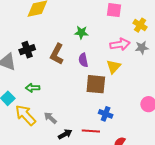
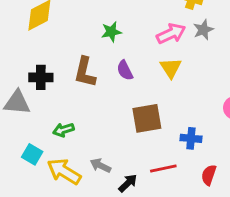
black cross: (27, 50) -> (41, 77), turned 35
brown square: (96, 84) -> (147, 118), moved
blue cross: (106, 114) -> (191, 138), moved

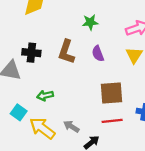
red line: (163, 168) -> (112, 121), moved

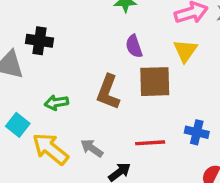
brown L-shape: (66, 52) -> (108, 92), moved
brown square: (112, 93) -> (155, 82), moved

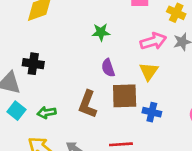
cyan square: (18, 125) -> (16, 111), moved
blue cross: (197, 132) -> (152, 112), moved

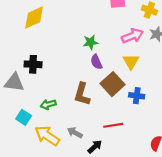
green star: (101, 32) -> (90, 42), moved
brown square: (125, 96) -> (112, 84), turned -35
cyan square: (16, 111) -> (24, 117), moved

